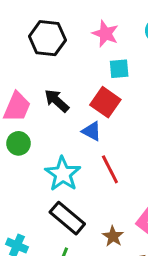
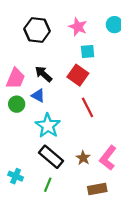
blue triangle: (92, 131) -> (38, 96), moved
red line: (110, 169) -> (88, 107), moved
brown star: (113, 236) -> (83, 158), moved

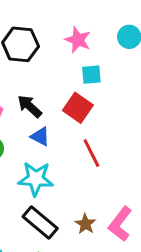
blue triangle: (38, 96) -> (40, 136), moved
cyan star: (48, 126) -> (36, 179), turned -30

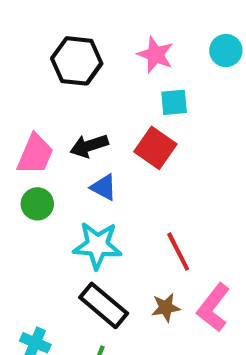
black arrow: (30, 106) -> (89, 146), turned -60
red line: (91, 153) -> (178, 252), moved
brown star: (85, 224) -> (166, 307), turned 30

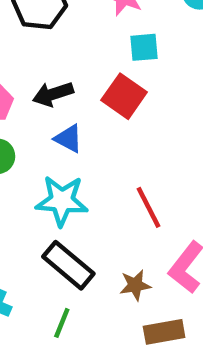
brown star: (166, 307) -> (135, 285), moved

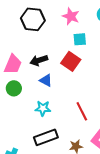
cyan star: (62, 201) -> (43, 108), size x0.7
black rectangle: (68, 265) -> (46, 137), turned -60

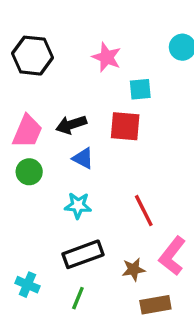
pink star: (71, 16) -> (107, 57), moved
black hexagon: (33, 19) -> (32, 56), moved
red square: (71, 61) -> (125, 126), turned -30

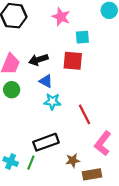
cyan star: (78, 205) -> (52, 101), moved
brown star: (134, 269) -> (73, 160), moved
green line: (78, 298) -> (31, 163), moved

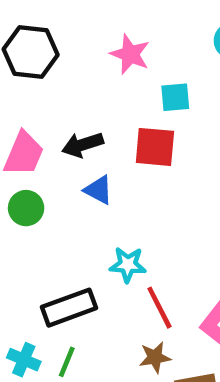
cyan star: (52, 101) -> (128, 265), moved
red line: (85, 114) -> (159, 308), moved
black rectangle: (46, 142) -> (69, 308), moved

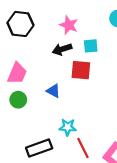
black arrow: (83, 145) -> (62, 49), moved

